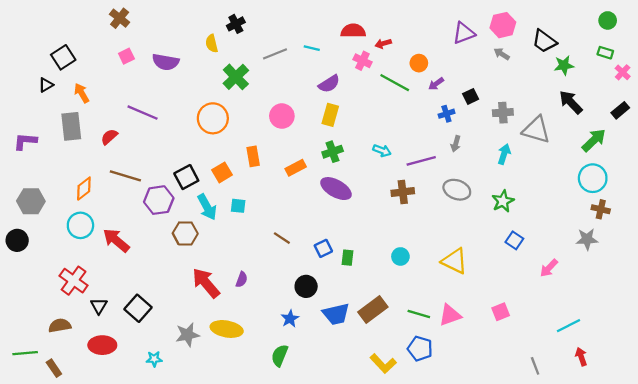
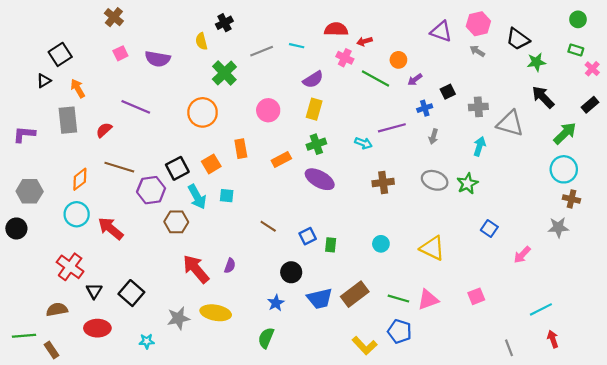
purple triangle: (464, 33) -> (441, 31), turned 40
purple line: (421, 161) -> (392, 128), moved
green star: (503, 201) -> (467, 184), moved

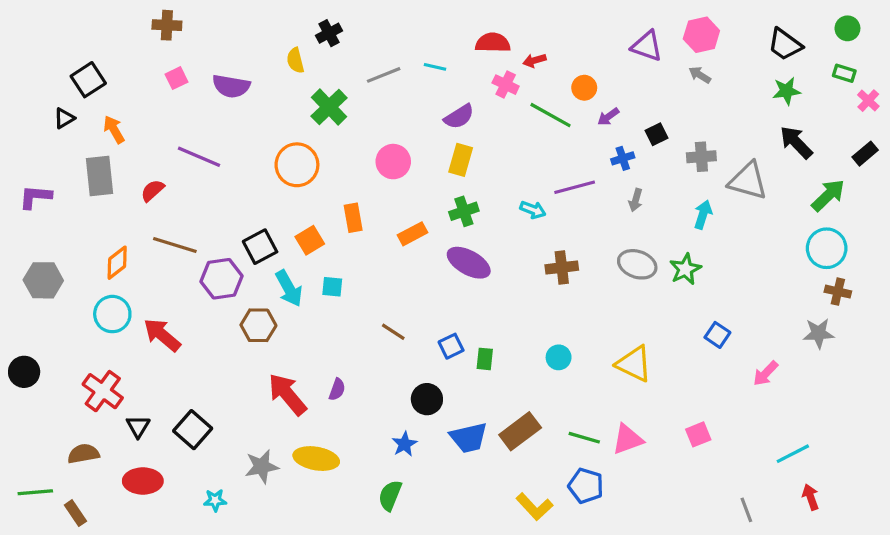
brown cross: (114, 17) -> (167, 25), turned -36
black trapezoid: (518, 39) -> (785, 44), moved
black circle: (16, 228) -> (24, 372), moved

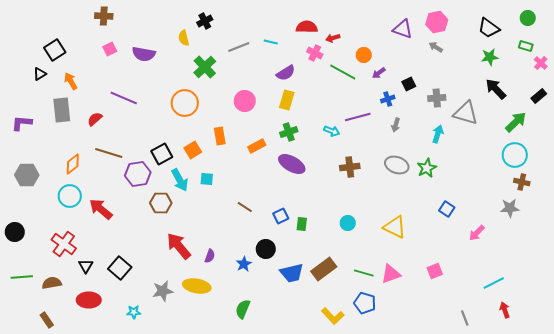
purple semicircle: (337, 389) -> (210, 256), moved
blue star: (404, 444) -> (244, 264), moved
green line: (35, 492) -> (22, 277), moved

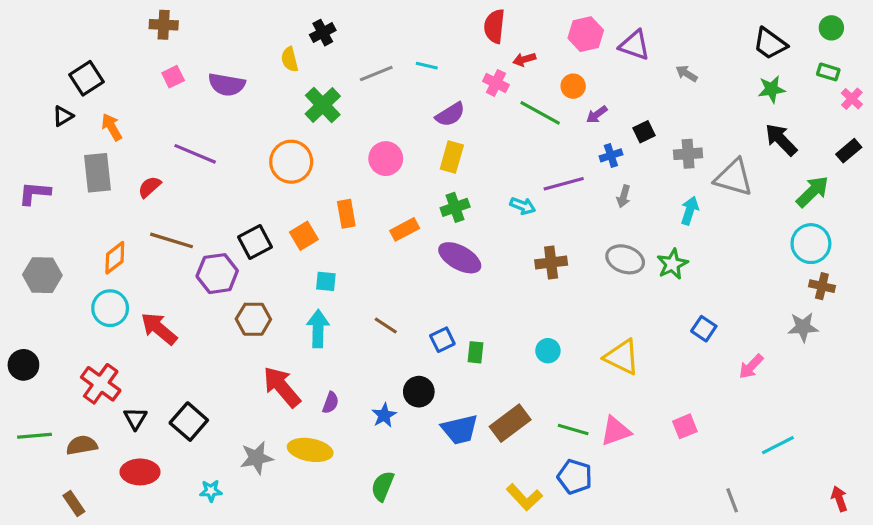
pink hexagon: (437, 22) -> (586, 34), moved
red semicircle: (307, 27) -> (494, 26), moved, turned -85
cyan arrow: (180, 180) -> (318, 329), moved, turned -150
red arrow: (505, 310) -> (839, 499), moved

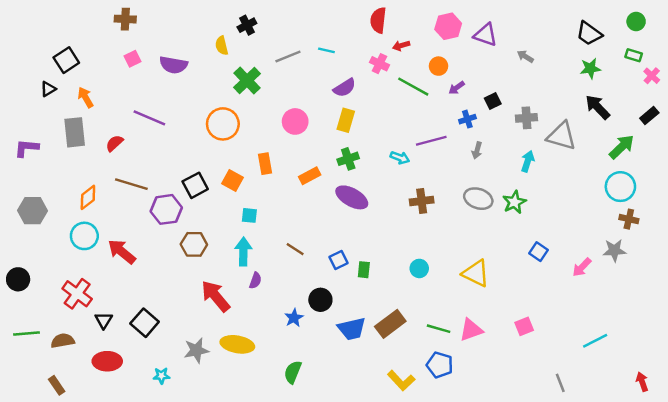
orange square: (304, 236) -> (233, 181), turned -30
pink arrow: (751, 366) -> (582, 267), moved
purple semicircle: (331, 403) -> (255, 281), moved

